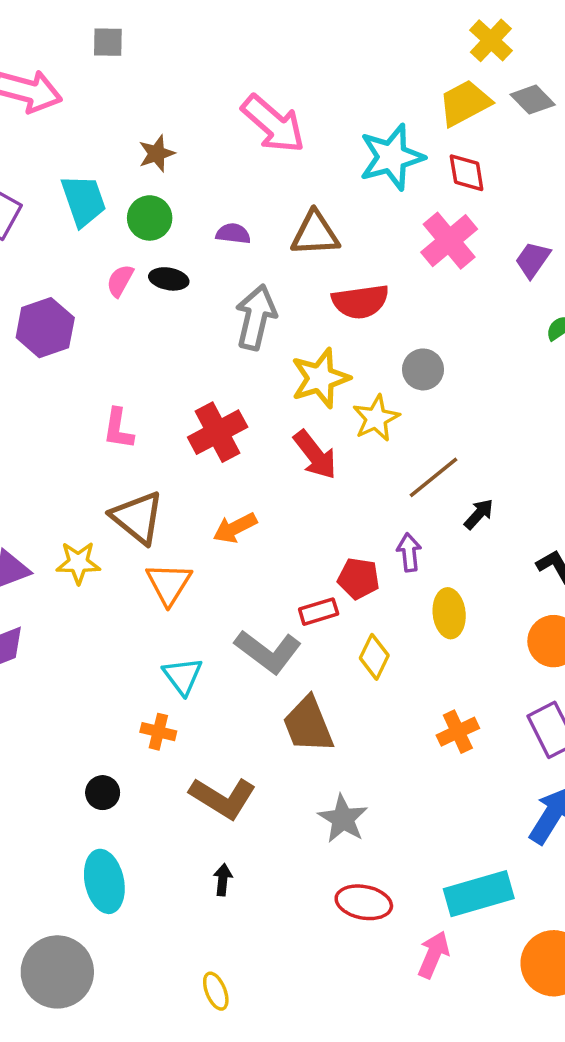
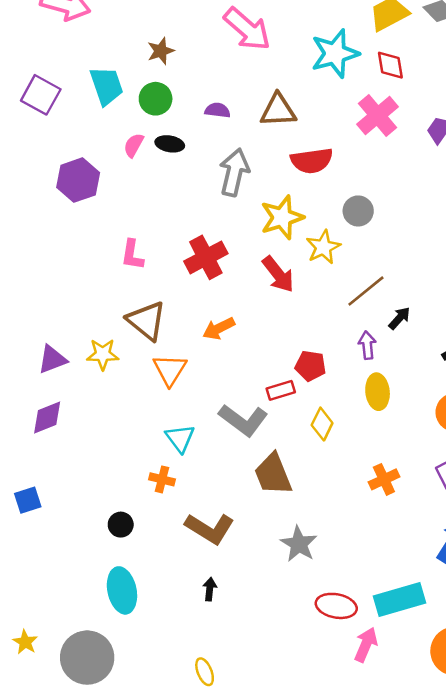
purple arrow: (409, 552) -> (367, 345), moved
red ellipse: (364, 902) -> (336, 606), moved

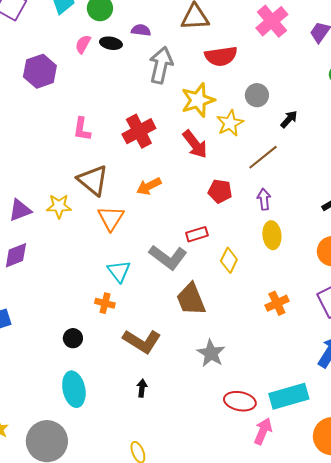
purple semicircle: (217, 110) -> (141, 30), moved
black arrow: (399, 318) -> (289, 119), moved
red pentagon: (310, 366) -> (220, 191), moved

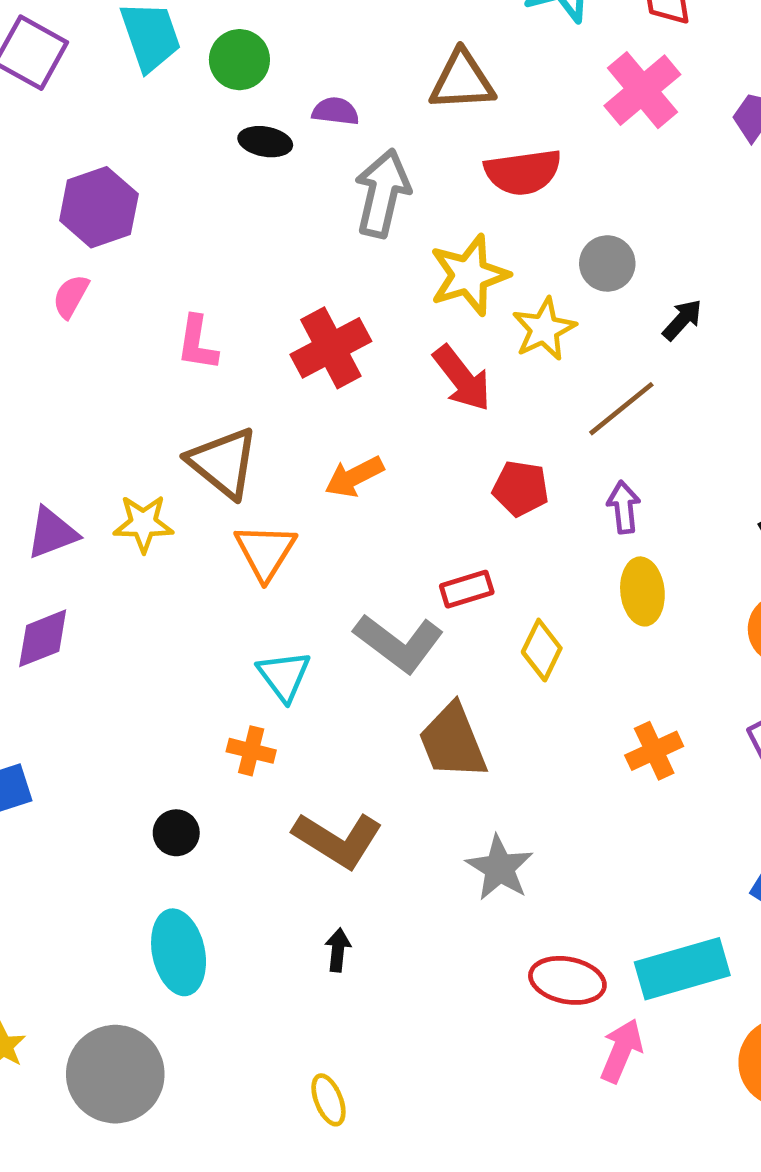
pink semicircle: (83, 44) -> (71, 296), moved

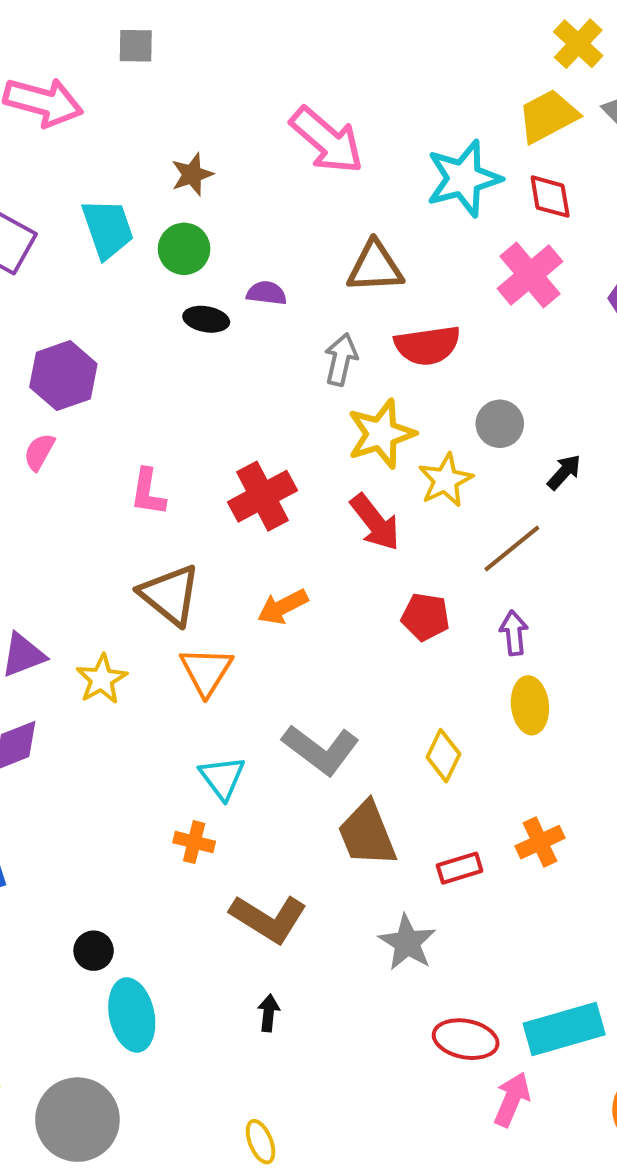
gray arrow: (382, 193) -> (341, 359), moved, size x0.7
yellow star: (143, 524) -> (102, 679), moved, turned -30
red rectangle: (467, 589) -> (460, 868), moved
black circle: (176, 833) -> (94, 951), moved

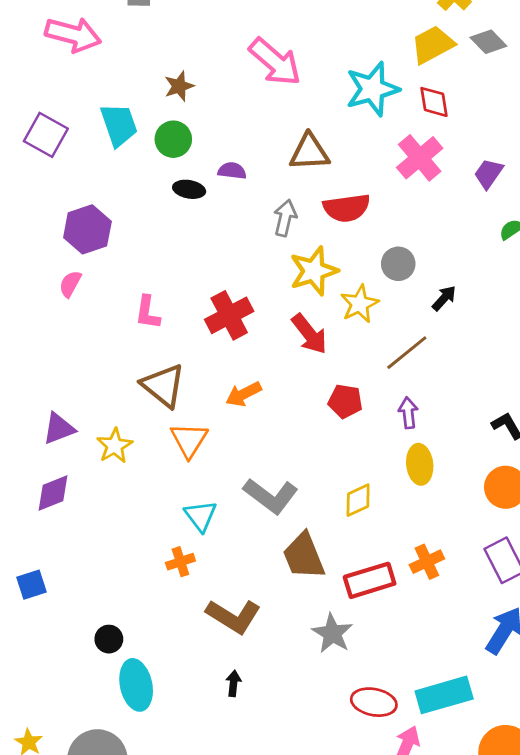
yellow diamond: (443, 756) -> (358, 500), turned 39
orange cross: (194, 842) -> (180, 562), turned -32
red rectangle: (460, 868) -> (370, 580), size x1.6

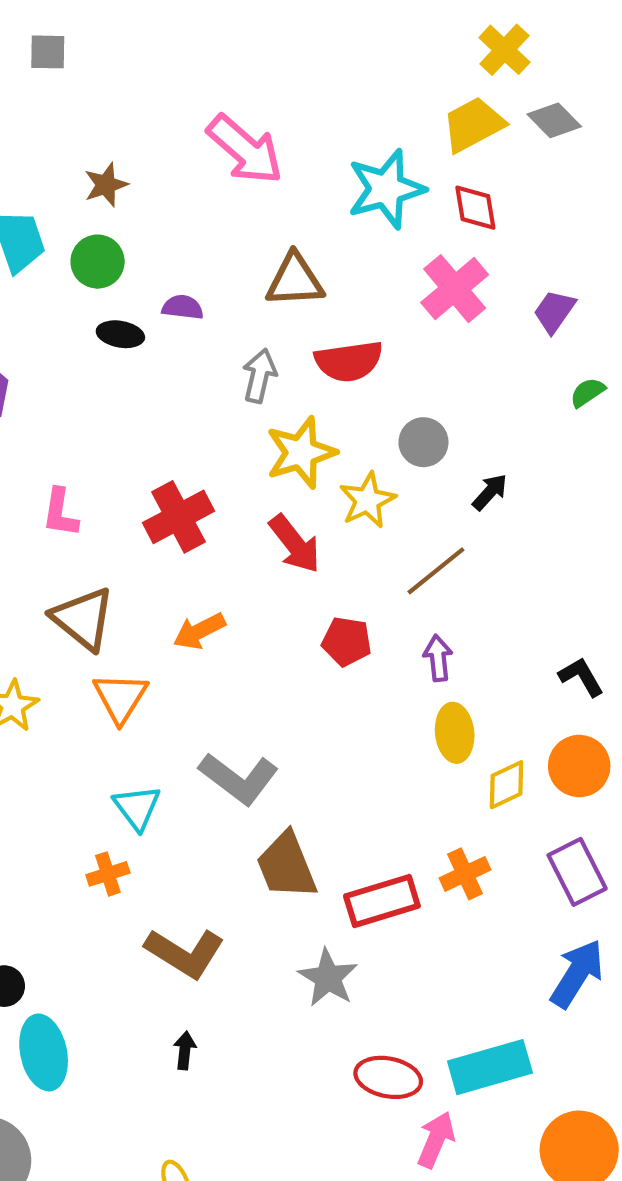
yellow diamond: (358, 500) -> (507, 785), moved

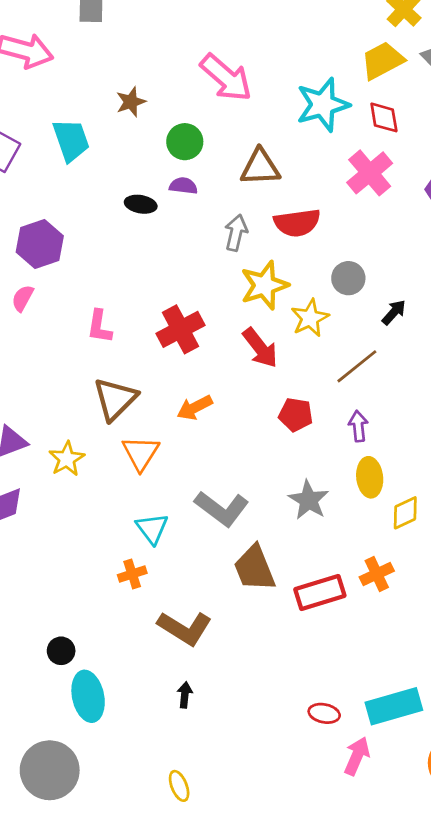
green circle: (98, 262) -> (185, 142), moved
brown triangle: (83, 619) -> (115, 399), turned 36
gray star: (328, 978) -> (309, 500), moved
red ellipse: (388, 1077) -> (324, 713), size x0.7

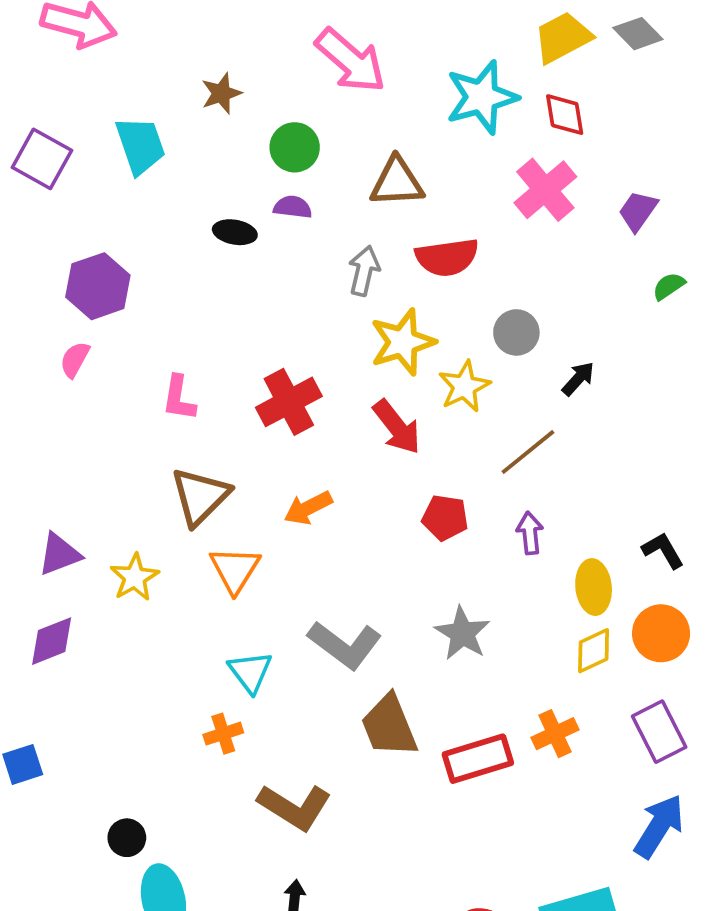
yellow ellipse: (370, 477) -> (594, 587), moved

